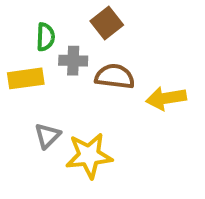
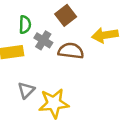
gray cross: (73, 61) -> (43, 40), turned 30
yellow arrow: (166, 98) -> (105, 35), moved

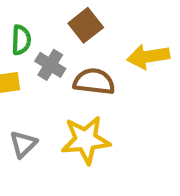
yellow star: (54, 103) -> (86, 140), moved

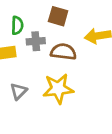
brown square: (86, 25) -> (58, 16), turned -36
gray cross: (50, 65) -> (36, 41), turned -36

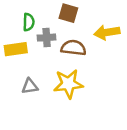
gray triangle: (19, 91) -> (30, 86), turned 36

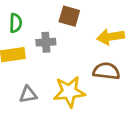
green semicircle: (29, 22) -> (16, 23), moved
brown semicircle: (74, 48) -> (106, 71), moved

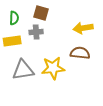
brown square: (69, 16) -> (41, 13), moved
gray triangle: (28, 94) -> (23, 70), size x1.6

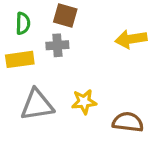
brown semicircle: (80, 53) -> (128, 122), moved
yellow star: (53, 68) -> (84, 102), size x0.7

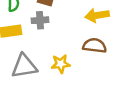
brown semicircle: (128, 122) -> (95, 46), moved

